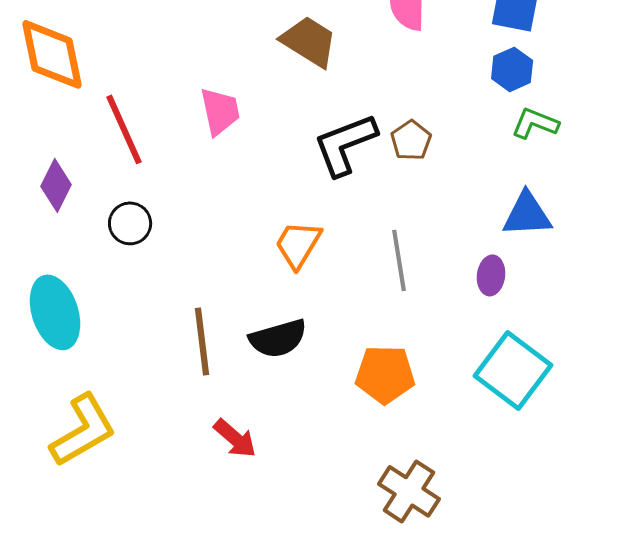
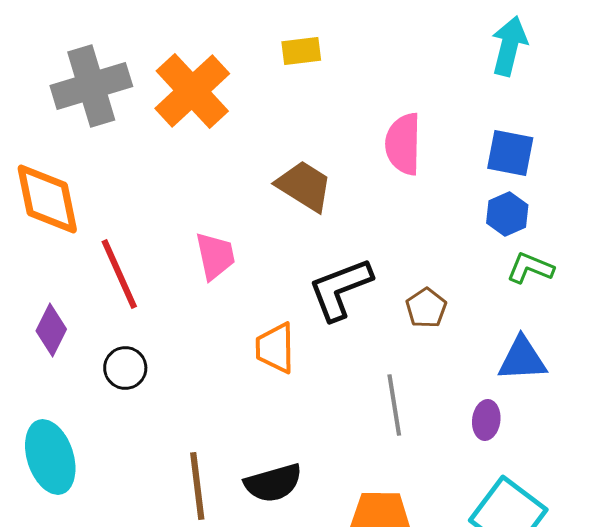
brown pentagon: (411, 140) -> (426, 308), moved
orange trapezoid: (298, 244) -> (275, 348), moved, turned -32

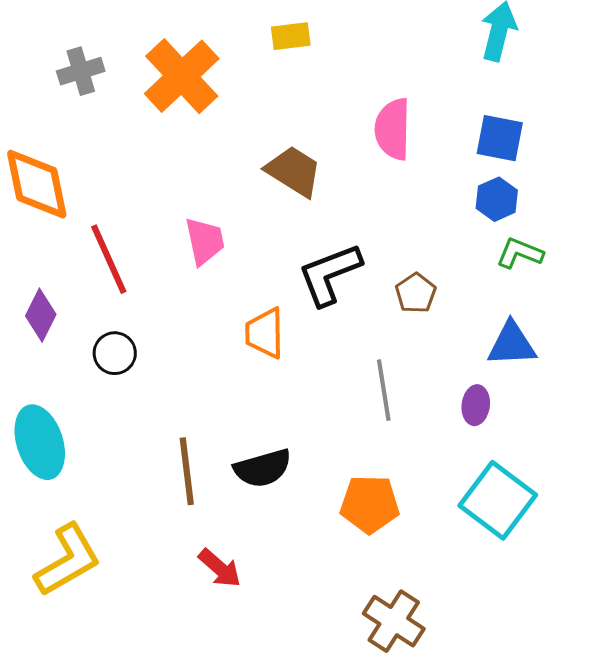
gray cross: (91, 86) -> (81, 71), size x0.6

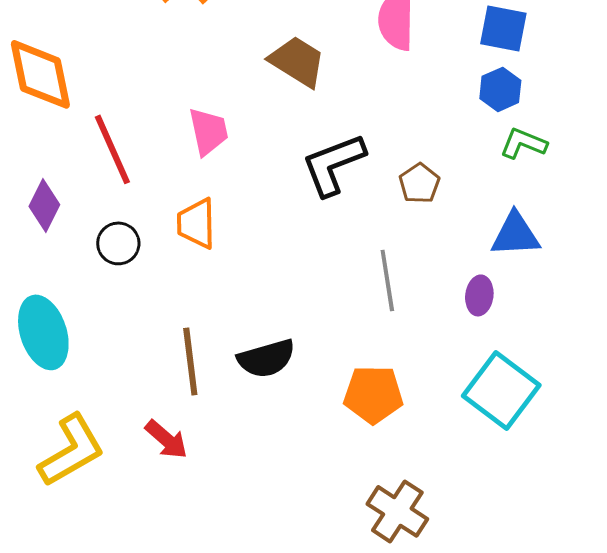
orange trapezoid: (265, 333) -> (196, 223), moved
red arrow: (220, 568) -> (166, 439), moved

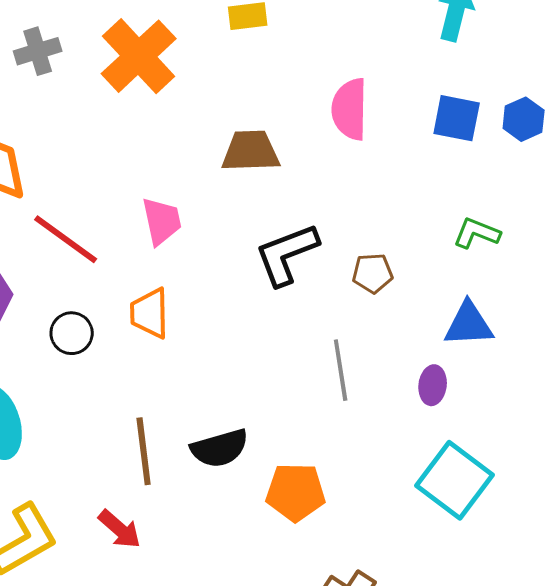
brown trapezoid: (297, 61) -> (251, 151), turned -34
blue hexagon: (500, 89) -> (524, 119), moved
red line: (112, 149) -> (66, 239), turned -30
brown pentagon: (419, 183) -> (373, 273), turned 30
orange pentagon: (373, 394) -> (296, 492), moved

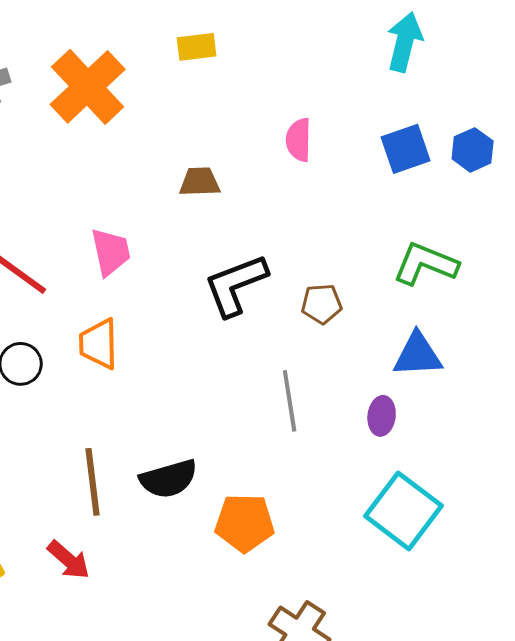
pink semicircle: (350, 109) -> (299, 140), size x0.7
blue square: (457, 118) -> (406, 149), turned -30
brown trapezoid: (251, 151) -> (200, 182), size x0.7
green L-shape: (477, 233) -> (426, 264), size x1.4

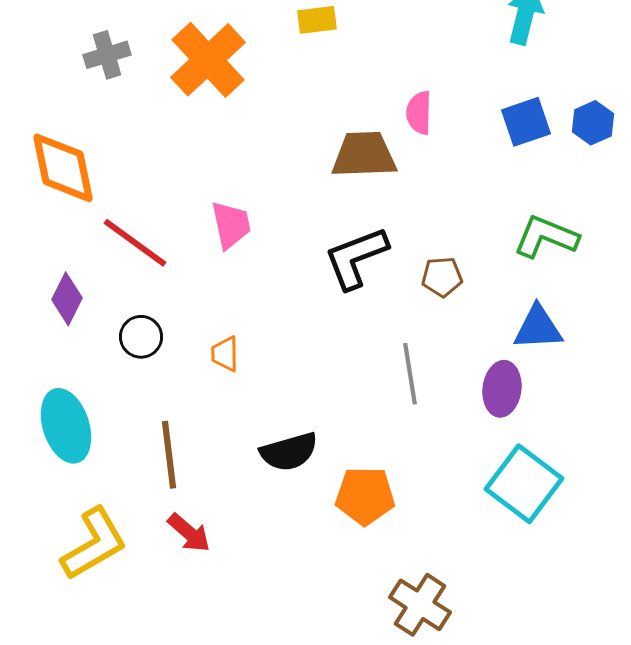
brown trapezoid: (200, 182) -> (364, 155), moved, size x1.6
orange trapezoid: (99, 344) -> (225, 354), moved, size x0.7
purple ellipse: (382, 416) -> (502, 389), size x1.4
brown line: (93, 482) -> (169, 455), moved

